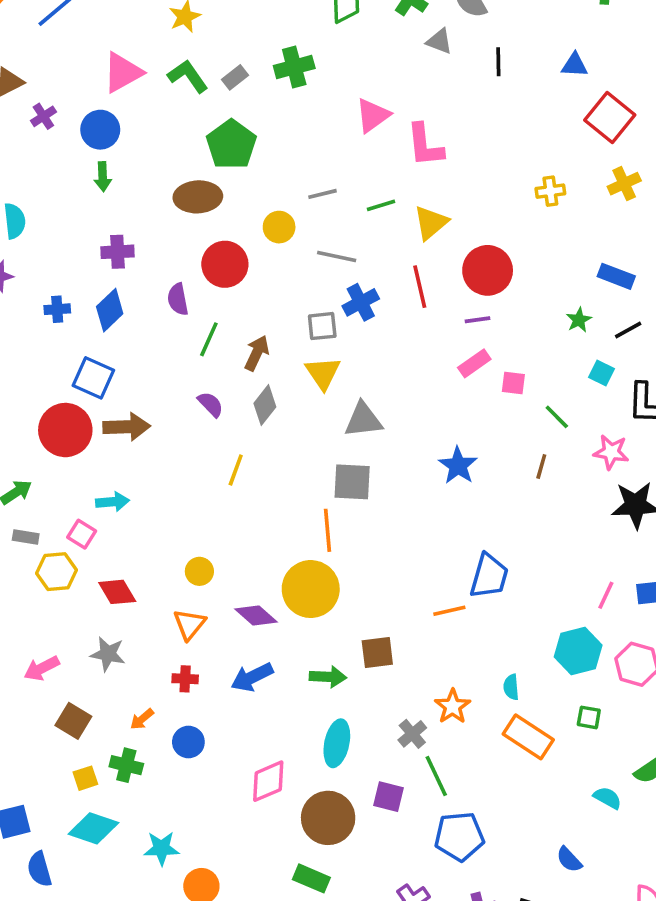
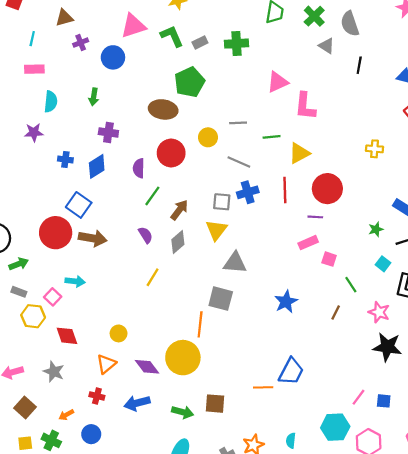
green arrow: (103, 177) -> (94, 97), moved

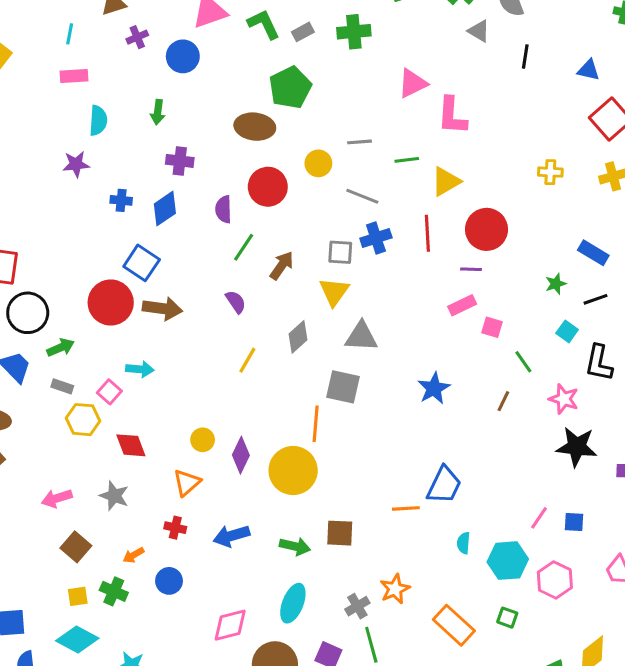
gray diamond: (178, 242) -> (298, 337), moved
purple diamond: (147, 367) -> (241, 455), moved, turned 65
cyan semicircle: (291, 441) -> (464, 543), moved

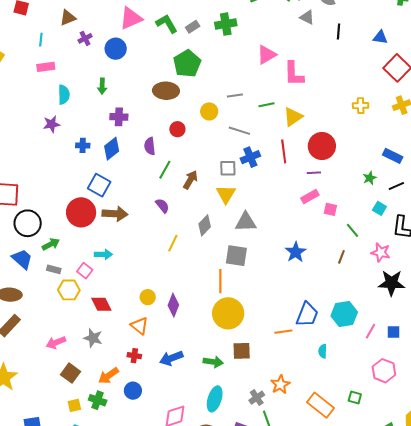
red circle: (268, 187) -> (177, 129), size x0.6
yellow circle: (293, 471) -> (228, 313), moved
orange triangle: (187, 483) -> (140, 326), turned -36
orange arrow: (133, 555) -> (109, 376), size x1.5
cyan hexagon: (508, 561) -> (344, 314), moved

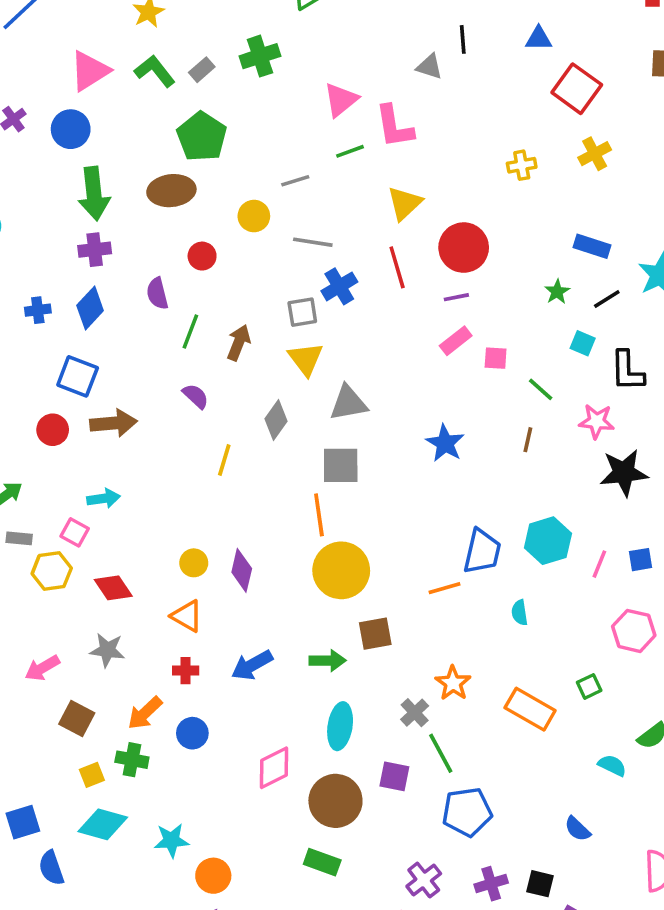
gray triangle: (307, 17) -> (429, 67), moved
green arrow: (102, 86) -> (94, 194), moved, size x1.8
green line: (267, 105) -> (350, 151), moved
red circle: (81, 212) -> (53, 430), size x0.6
green square: (355, 398) -> (589, 686), turned -32

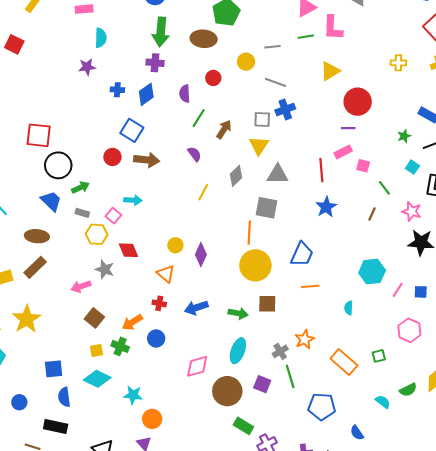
red line: (397, 267) -> (321, 170), moved
blue trapezoid: (482, 551) -> (302, 254), moved
gray star: (107, 650) -> (105, 269), moved
blue pentagon: (467, 812) -> (322, 406), moved
green rectangle: (322, 862) -> (243, 426), moved

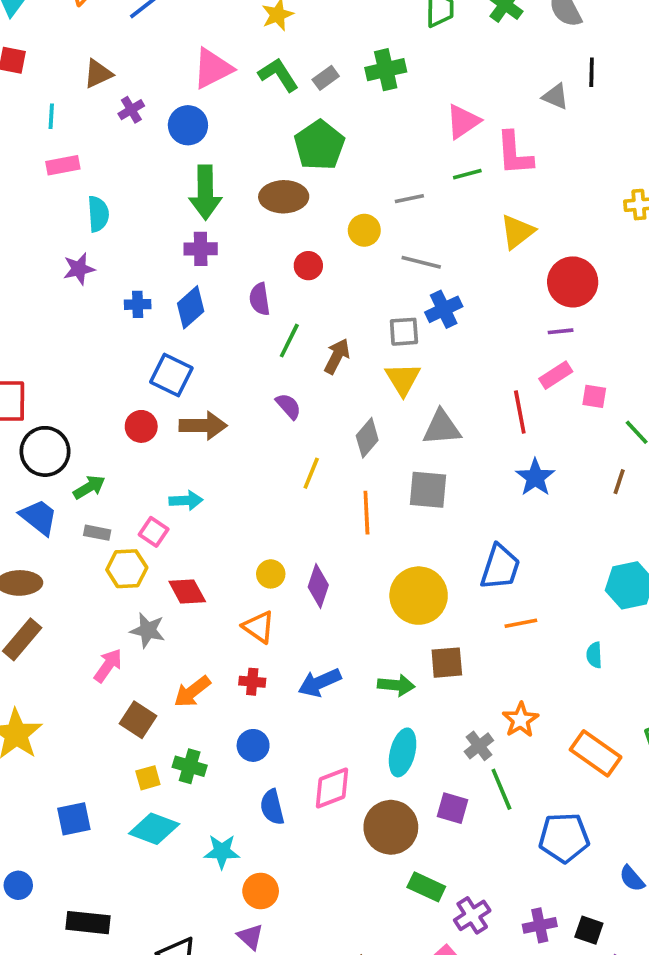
orange line: (249, 233) -> (366, 513), moved
pink arrow: (81, 286) -> (108, 665), turned 150
orange arrow: (132, 322) -> (192, 692), moved
blue semicircle: (64, 397) -> (272, 807), moved

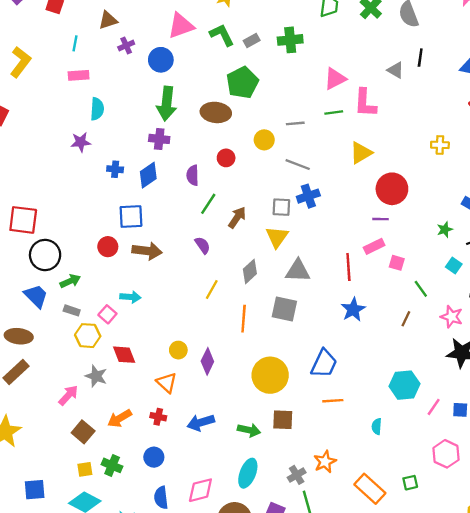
blue square: (171, 375) -> (131, 216), turned -36

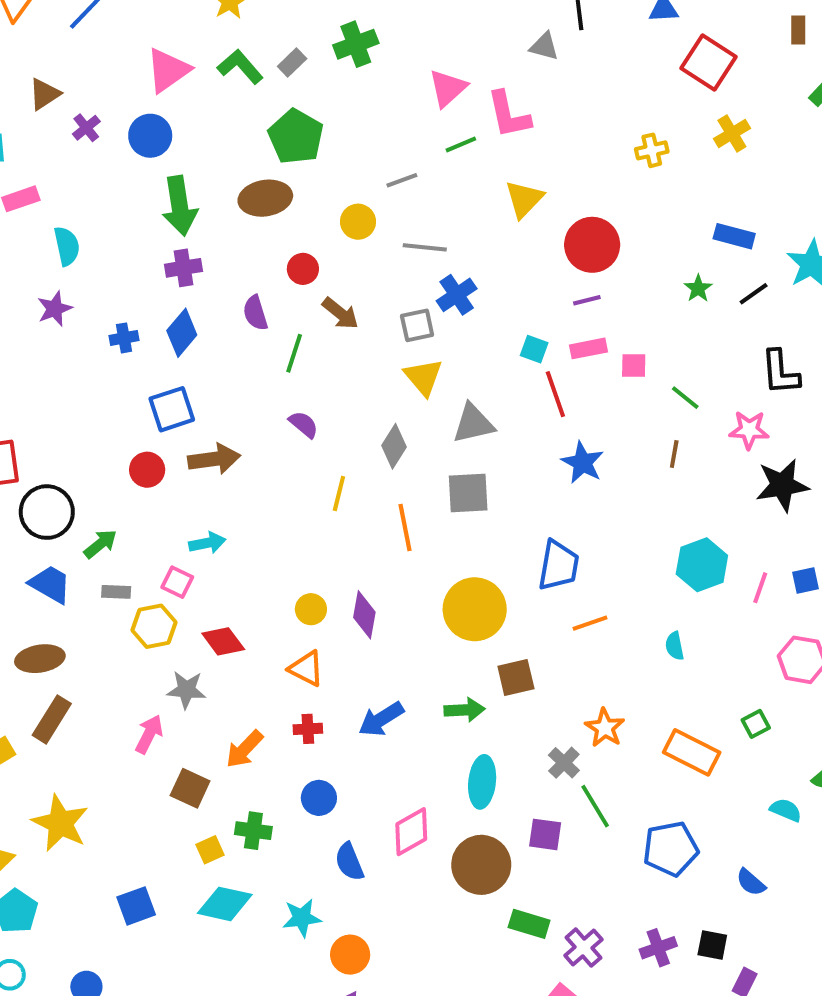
brown arrow: (237, 217) -> (340, 313), moved, turned 110
pink rectangle: (374, 246) -> (589, 348), turned 30
cyan square: (454, 266) -> (534, 349), moved

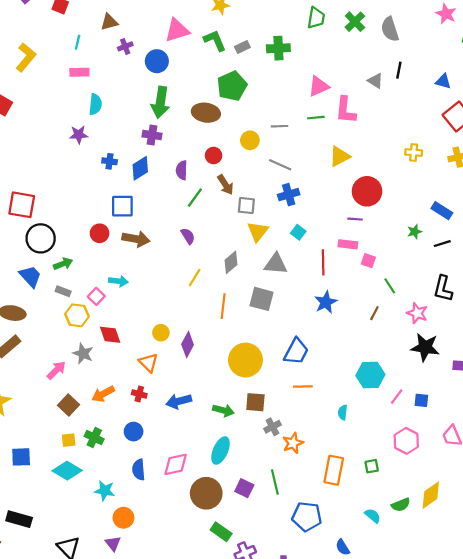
gray square: (417, 325) -> (246, 206), moved
cyan square: (534, 349) -> (298, 232), moved
orange rectangle: (692, 752) -> (334, 470), turned 56
gray cross: (564, 763) -> (272, 427), moved

